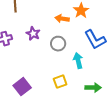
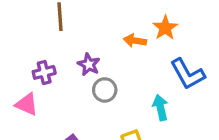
gray circle: (58, 44) -> (105, 90), moved

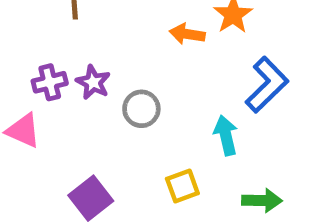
purple star: (89, 64) -> (93, 82), moved
blue L-shape: (188, 74) -> (267, 85), turned -105

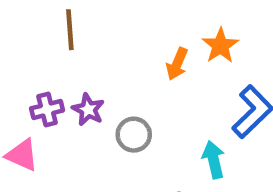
orange arrow: (187, 34) -> (177, 64), turned -76

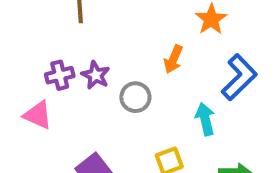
orange arrow: (177, 64) -> (173, 59), moved

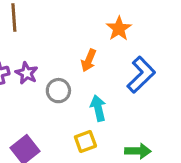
cyan arrow: (205, 119) -> (98, 108), moved

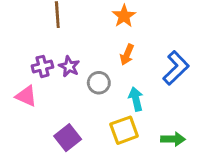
orange star: (119, 29) -> (124, 16), moved
yellow square: (85, 142) -> (124, 130), size x1.4

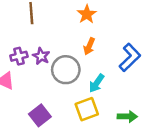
gray circle: (99, 83) -> (66, 70), size x1.5
cyan arrow: (136, 99) -> (97, 83), turned -132

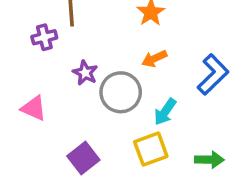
orange arrow: (89, 46) -> (154, 59), turned 42
purple cross: (19, 56) -> (44, 37), moved

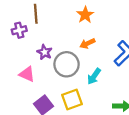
pink triangle: (34, 108) -> (27, 74), moved
yellow square: (151, 149) -> (72, 99), moved

